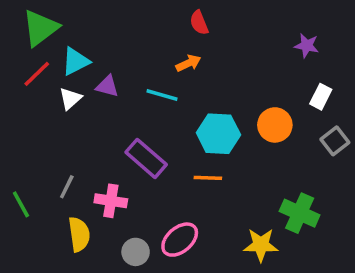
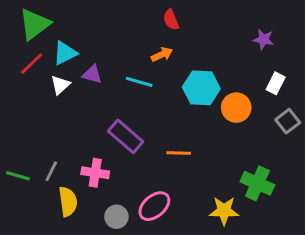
cyan hexagon: (218, 134) -> (201, 88), moved
gray line: (67, 187) -> (51, 171), moved
green line: (21, 204) -> (18, 176), turned -45

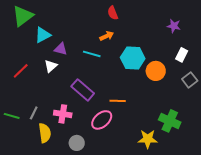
red line: (32, 64) -> (21, 71), moved
white triangle: (60, 85) -> (51, 66), moved
pink ellipse: (154, 206) -> (102, 120), moved

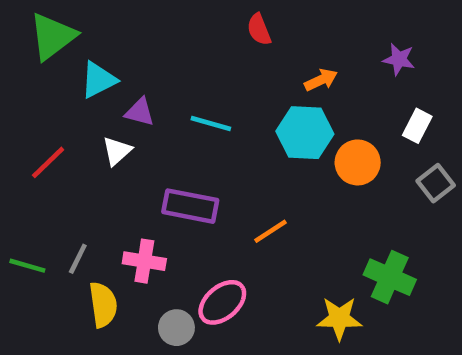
orange arrow: (107, 36) -> (321, 80), moved
purple rectangle: (83, 90) -> (190, 206), turned -30
orange line: (118, 101) -> (270, 231), turned -35
pink ellipse: (102, 120) -> (222, 302), moved

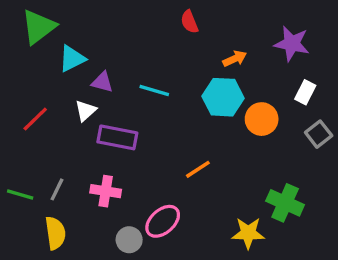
purple star: (399, 59) -> (292, 44), size x1.5
purple rectangle: (190, 206) -> (117, 137), moved
yellow semicircle: (103, 305) -> (55, 233), moved

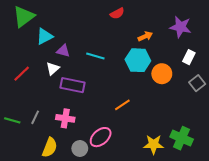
red semicircle: (189, 22) -> (117, 13), turned -96
green cross: (285, 203) -> (182, 138), moved
yellow semicircle: (55, 233) -> (50, 147), moved, turned 30

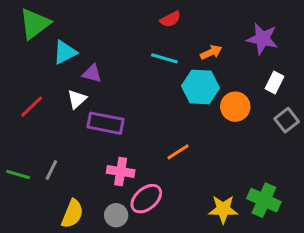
cyan line: (95, 56) -> (164, 58), moved
pink cross: (65, 118) -> (121, 171), moved

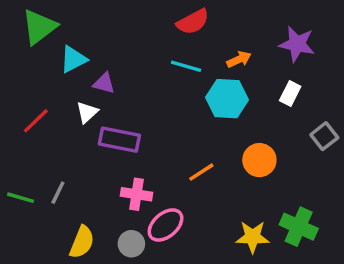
red semicircle: (170, 19) -> (193, 22), size x1.4
white rectangle: (274, 82) -> (290, 94), moved
orange circle: (235, 107) -> (259, 160), moved

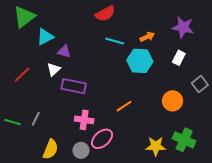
red semicircle: (193, 22) -> (105, 14), moved
orange circle: (259, 160) -> (173, 101), moved

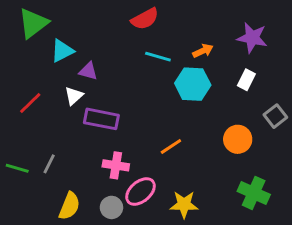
yellow star: (156, 146) -> (184, 205), moved

